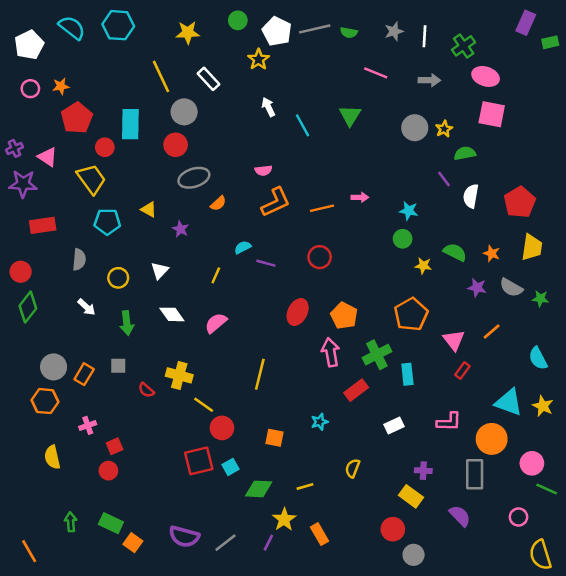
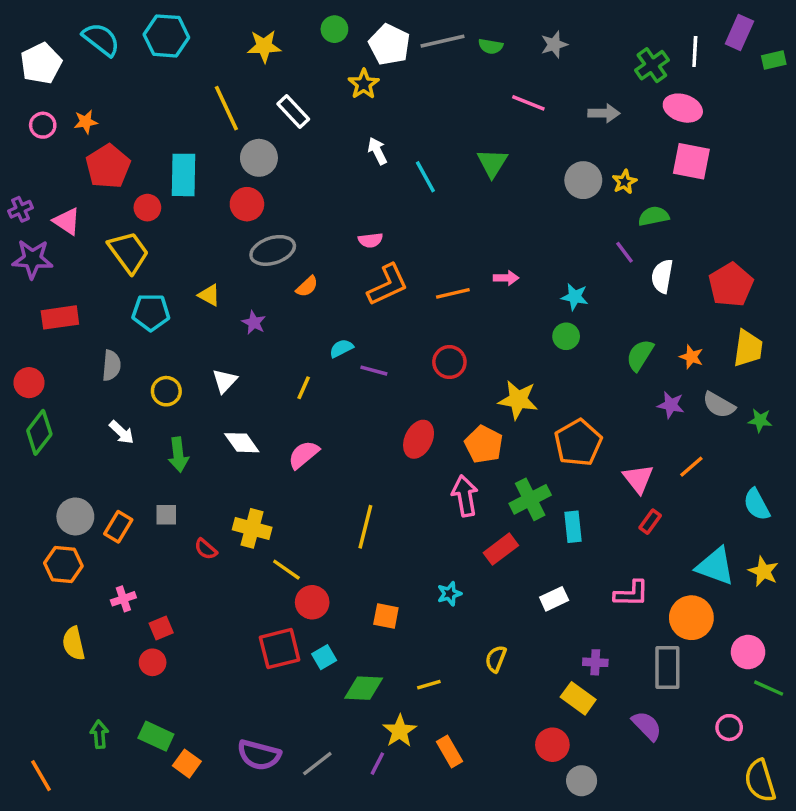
white line: (425, 36) -> (695, 51), moved
green semicircle: (455, 252) -> (640, 355), turned -85
yellow star: (423, 266) -> (518, 400), moved, size x1.6

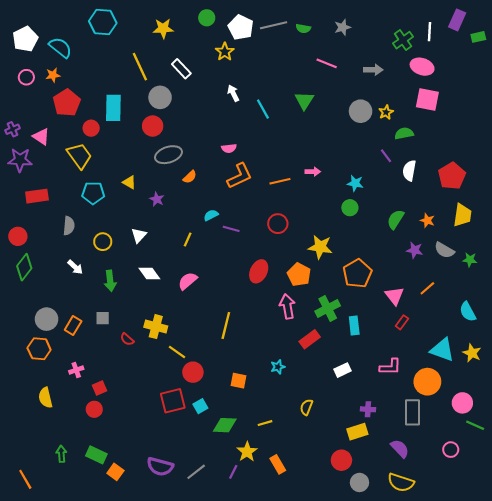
cyan semicircle: (101, 39) -> (60, 48), moved
yellow rectangle: (578, 698) -> (357, 432), turned -54
yellow semicircle: (760, 781) -> (401, 482), moved, turned -55

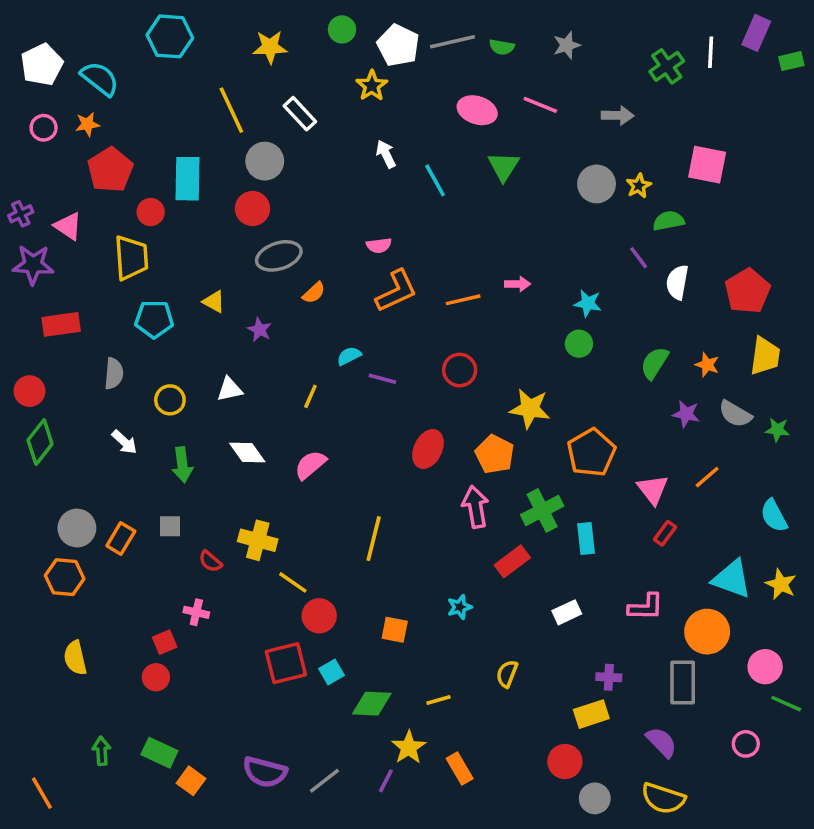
pink ellipse: (422, 67) -> (477, 110), moved
yellow trapezoid: (79, 156) -> (131, 258), turned 32
white triangle: (139, 235) -> (230, 389), turned 35
pink cross: (76, 370) -> (196, 612), moved, turned 32

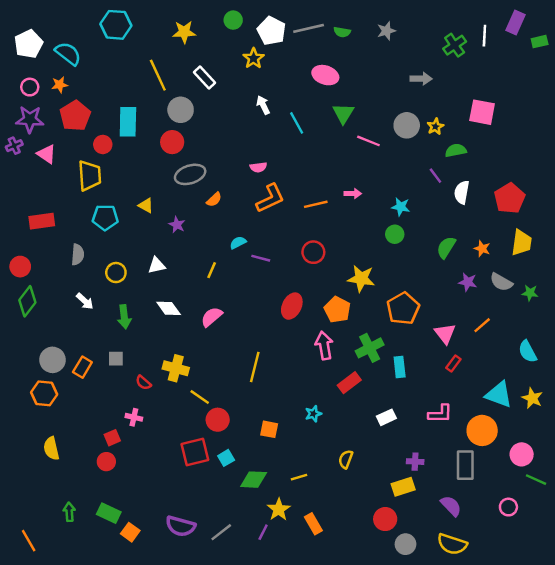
pink line: (540, 105) -> (368, 141), moved
purple star: (33, 265) -> (30, 119), moved

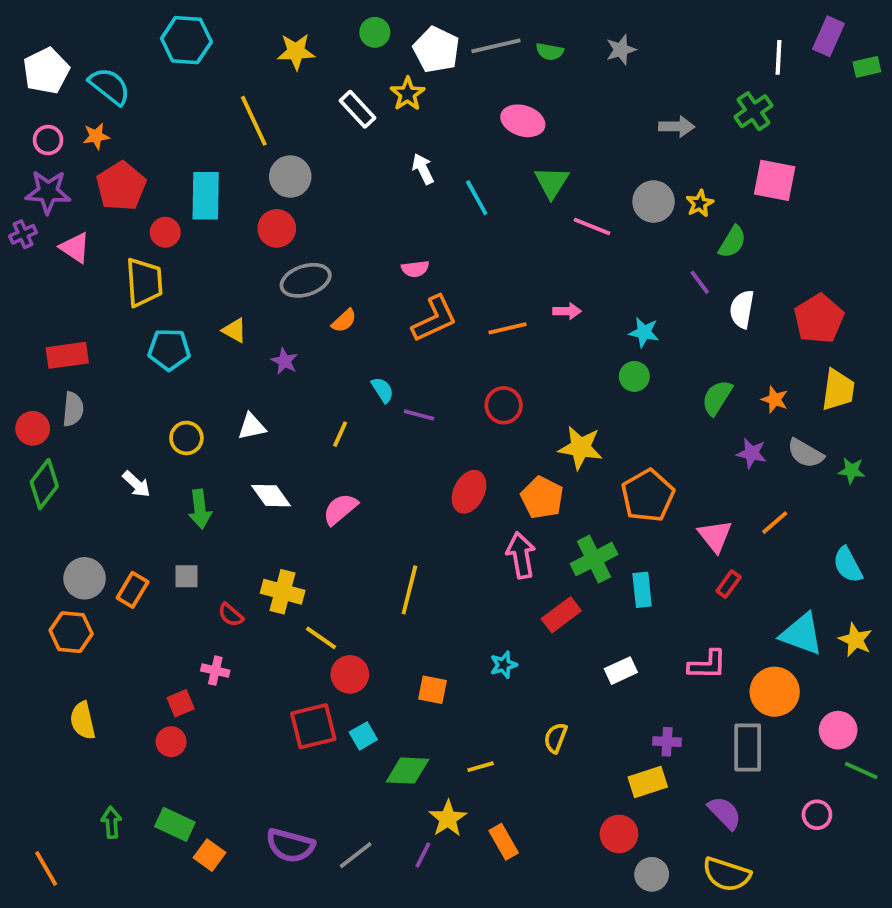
green cross: (455, 45) -> (754, 111), moved
white rectangle: (204, 77) -> (358, 109), moved
green semicircle: (456, 150) -> (732, 242), turned 132
cyan semicircle: (238, 243) -> (383, 390), turned 84
gray semicircle: (78, 255) -> (73, 409), moved

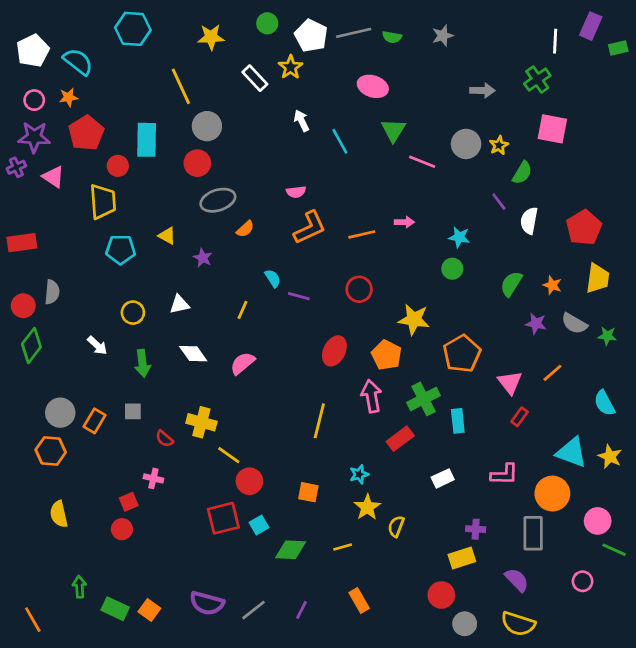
red rectangle: (67, 355) -> (22, 243), moved
yellow line: (409, 590) -> (319, 421), moved
yellow star: (448, 819) -> (367, 507), moved
green rectangle: (175, 824) -> (115, 609), moved

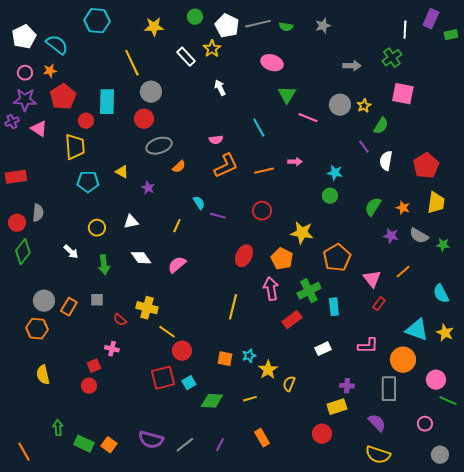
cyan line: (340, 141) -> (259, 128), moved
cyan star: (359, 474) -> (249, 356), moved
gray circle: (465, 624) -> (440, 455), moved

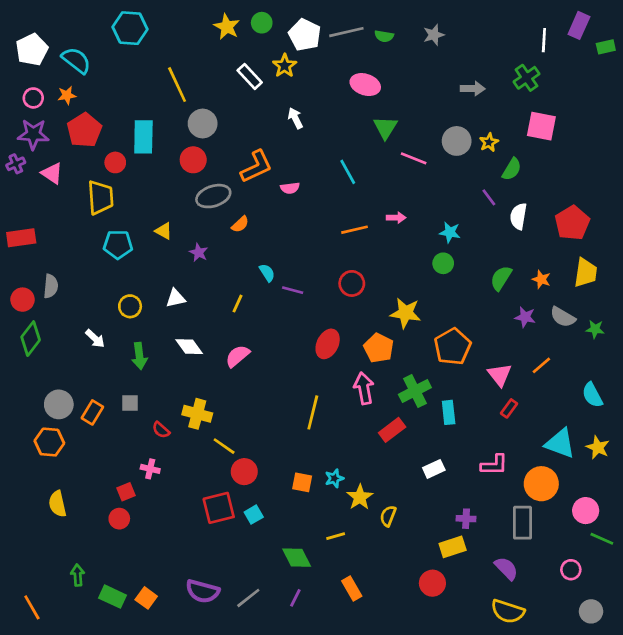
yellow star: (154, 27) -> (227, 27), moved, turned 30
orange L-shape: (226, 166) -> (256, 167), moved
green diamond: (212, 401) -> (297, 558), moved, turned 60

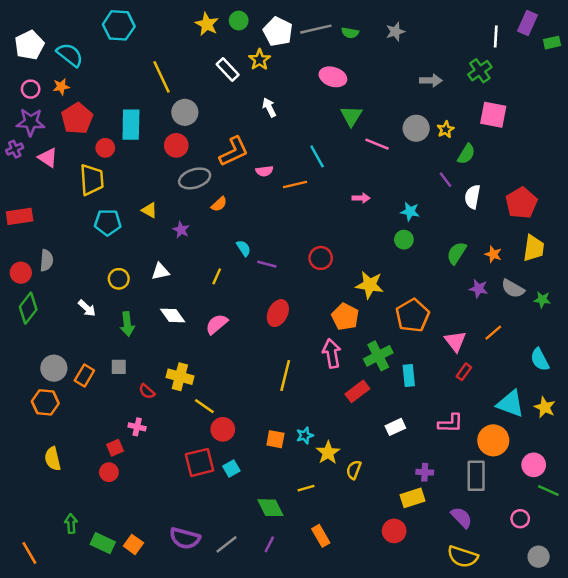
orange line: (354, 230) -> (295, 185), moved
red ellipse: (328, 344) -> (278, 313), moved

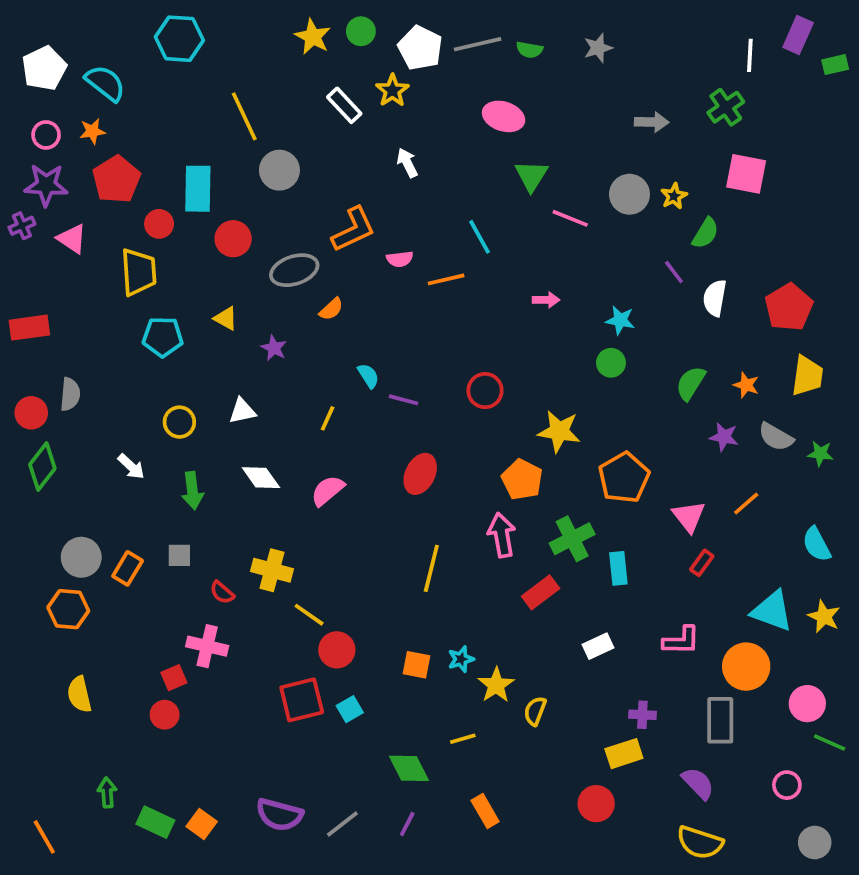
red circle: (176, 145) -> (233, 239), moved
pink cross: (137, 427) -> (207, 646), size x1.5

